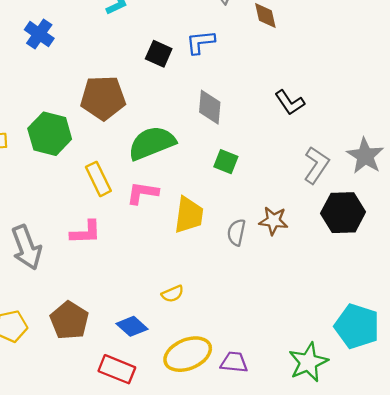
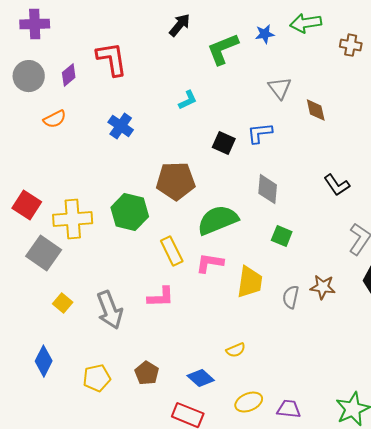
brown pentagon: (69, 320) -> (147, 373), size x0.7
yellow ellipse: (188, 354) -> (249, 402), size x0.7

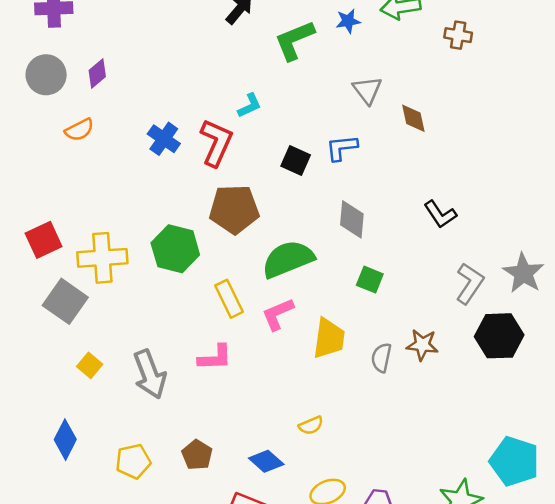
red L-shape: (112, 59) -> (216, 143), moved, turned 33
red square: (27, 205) -> (44, 240), turned 32
pink L-shape: (210, 263) -> (278, 314), turned -32

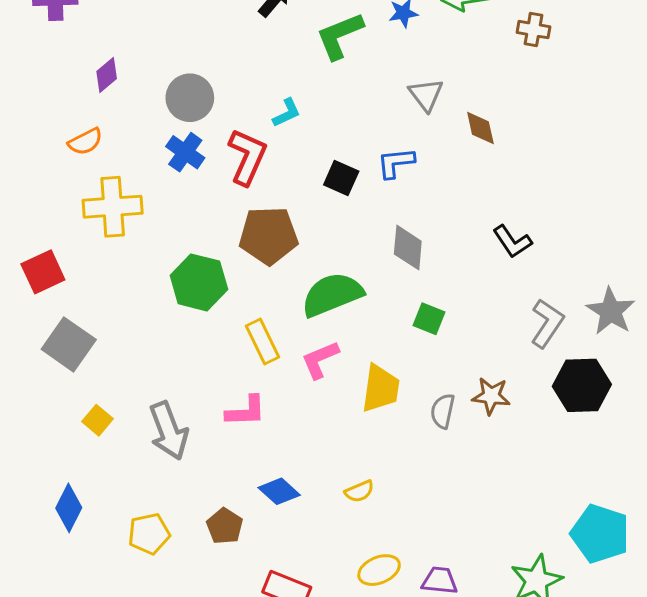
gray circle: (46, 75) -> (190, 98), moved
yellow cross: (102, 258) -> (113, 207), moved
blue diamond: (266, 461) -> (279, 491), moved

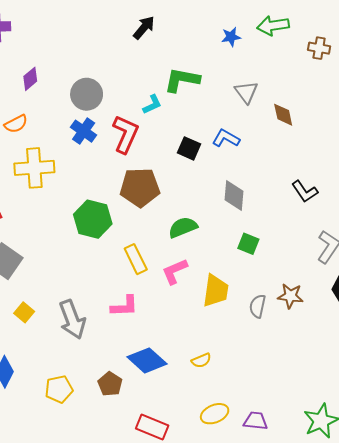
green L-shape: (340, 36) -> (182, 80), moved, turned 33
blue L-shape: (396, 163) -> (226, 138), turned 36
green semicircle: (332, 295) -> (183, 227), size x0.7
blue diamond: (279, 491) -> (147, 360), size x1.4

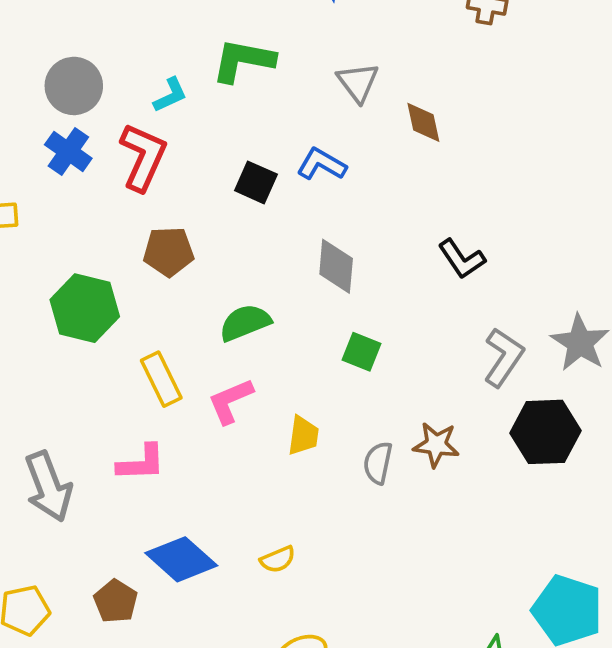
cyan L-shape: (152, 104) -> (170, 95), moved
brown pentagon: (140, 187) -> (169, 252), size x0.7
yellow trapezoid: (216, 291) -> (303, 436), size x0.7

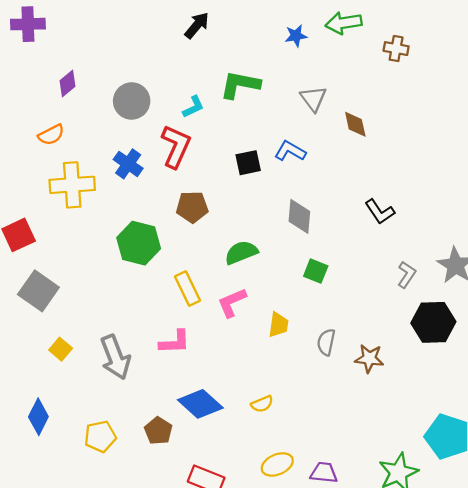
blue cross: (68, 151) -> (128, 164), moved
black square: (256, 182) -> (248, 163), turned -36
gray L-shape: (504, 357) -> (407, 275), size x0.7
brown star: (436, 445) -> (369, 358), moved

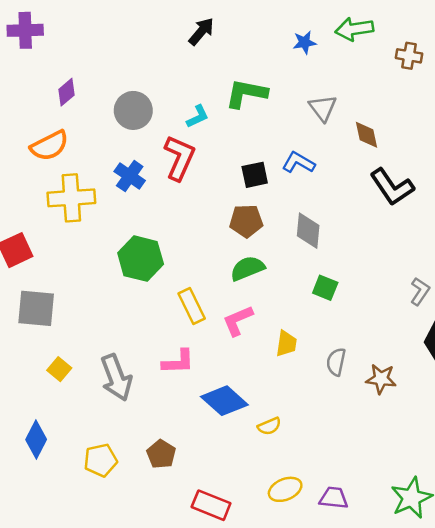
orange semicircle: (51, 135) -> (49, 146), size x1.4
brown pentagon: (192, 207) -> (246, 221), moved
black L-shape: (380, 212) -> (392, 187), moved, size x1.4
gray square: (38, 291) -> (36, 308), turned -30
blue diamond: (200, 404) -> (224, 401), moved

